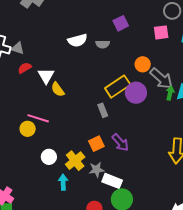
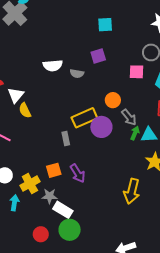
gray arrow: (161, 78) -> (129, 117), size x0.7

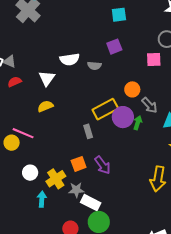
white triangle: (16, 95) -> (47, 78), moved
yellow semicircle: (25, 110) -> (45, 106), turned 98
green arrow: (135, 133) -> (138, 123), moved

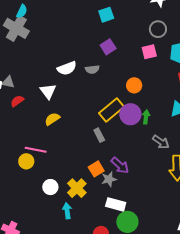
gray arrow: (150, 105) -> (161, 142), moved
gray star: (76, 190) -> (109, 179), moved

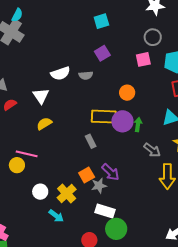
yellow rectangle: (112, 110) -> (104, 117), turned 40
cyan arrow: (67, 211) -> (56, 216), turned 133

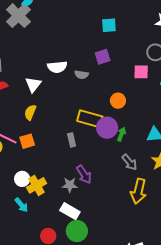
yellow semicircle: (44, 124) -> (30, 112), turned -49
orange square: (87, 175) -> (27, 141), moved
white circle: (40, 192) -> (22, 179), moved

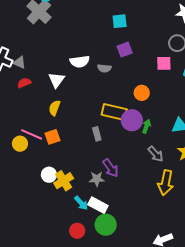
cyan square: (109, 25) -> (120, 21), moved
cyan arrow: (21, 205) -> (81, 203), moved

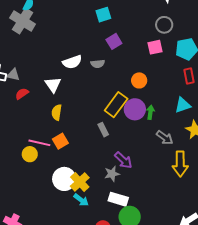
yellow rectangle: (114, 112) -> (116, 105), turned -55
white circle: (49, 175) -> (64, 179), size x1.5
cyan arrow: (81, 203) -> (81, 200), moved

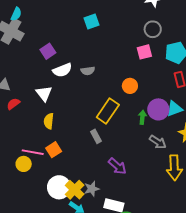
purple square: (114, 41) -> (48, 51), moved
purple circle: (135, 109) -> (158, 109), moved
gray star: (112, 174) -> (92, 189), moved

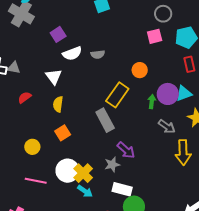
red semicircle: (13, 104) -> (25, 97), moved
gray rectangle: (96, 136) -> (105, 120), size x1.6
pink line: (33, 152) -> (36, 181), moved
gray star: (92, 189) -> (112, 165), moved

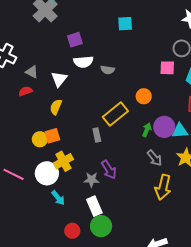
gray triangle: (14, 68) -> (32, 72), moved
gray rectangle: (105, 120) -> (97, 135), size x0.6
yellow circle: (32, 147) -> (40, 139), moved
yellow cross: (83, 173) -> (63, 161), moved
white rectangle: (122, 189) -> (94, 206), turned 36

